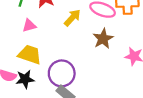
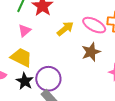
pink triangle: (29, 26) -> (24, 31), turned -32
black star: (25, 79) -> (25, 81), moved, turned 30

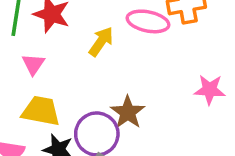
brown star: (91, 52) -> (128, 112), moved

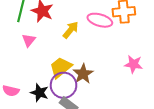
yellow trapezoid: (41, 111) -> (61, 67), moved, turned -55

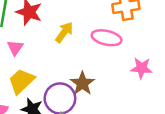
pink ellipse: (100, 20) -> (106, 38), moved
yellow trapezoid: (61, 67) -> (21, 81), moved

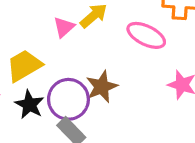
pink triangle: (15, 48) -> (64, 27), moved

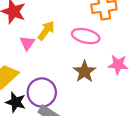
brown star: (102, 87) -> (85, 72), moved

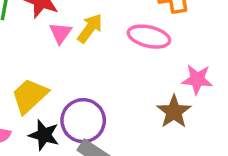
pink triangle: (27, 43) -> (60, 33), moved
brown star: (85, 72) -> (174, 112), moved

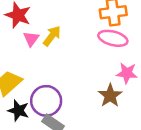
pink ellipse: (149, 37) -> (113, 38), moved

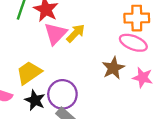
pink triangle: (31, 39) -> (56, 34), size x1.5
brown star: (110, 96) -> (113, 68), moved

